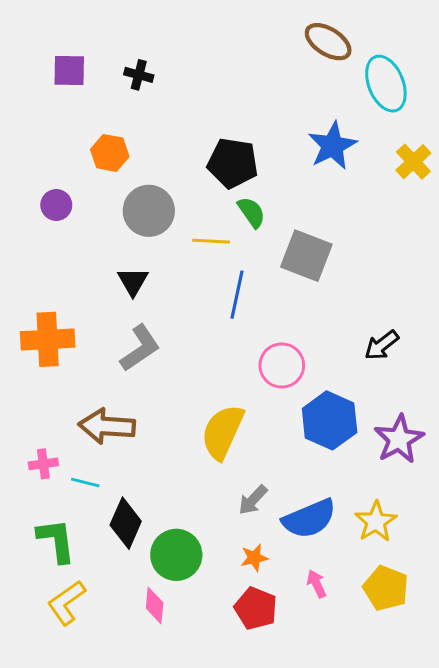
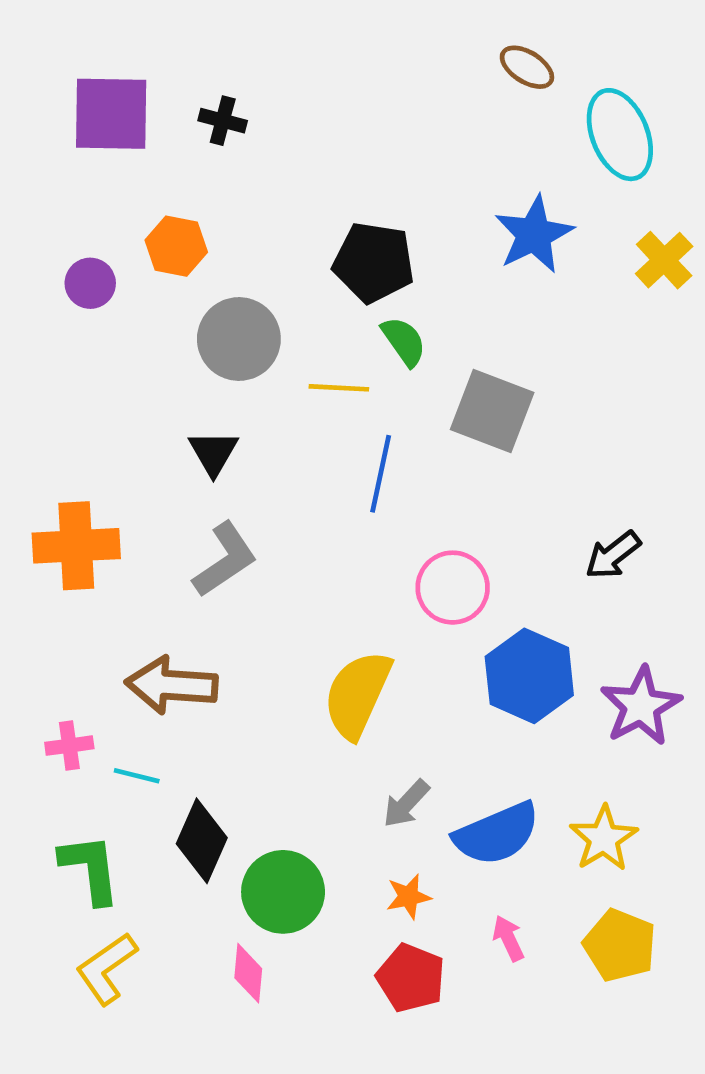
brown ellipse: (328, 42) -> (527, 67), size x0.7
purple square: (69, 71) -> (111, 114), size x1.5
purple circle: (56, 205) -> (90, 283), moved

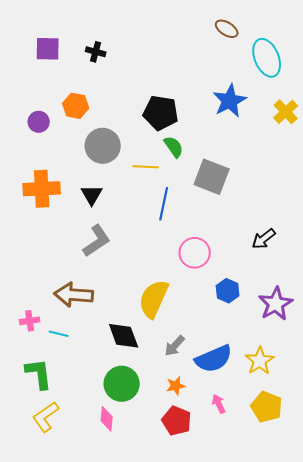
purple square: (111, 114) -> (48, 49), size x0.7
orange cross: (76, 546) -> (42, 189), moved
blue hexagon: (529, 676) -> (228, 291), size x0.6
black diamond: (202, 841) -> (124, 336), moved, turned -44

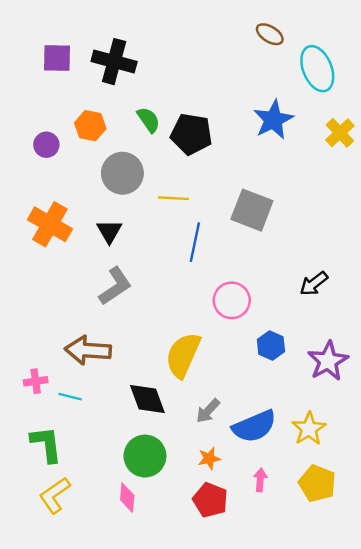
black cross: (96, 52) -> (114, 62), size x1.8
green semicircle: (174, 147) -> (149, 120), moved
orange cross: (42, 189) -> (50, 224), turned 33
pink arrow: (219, 404) -> (260, 480), turned 30

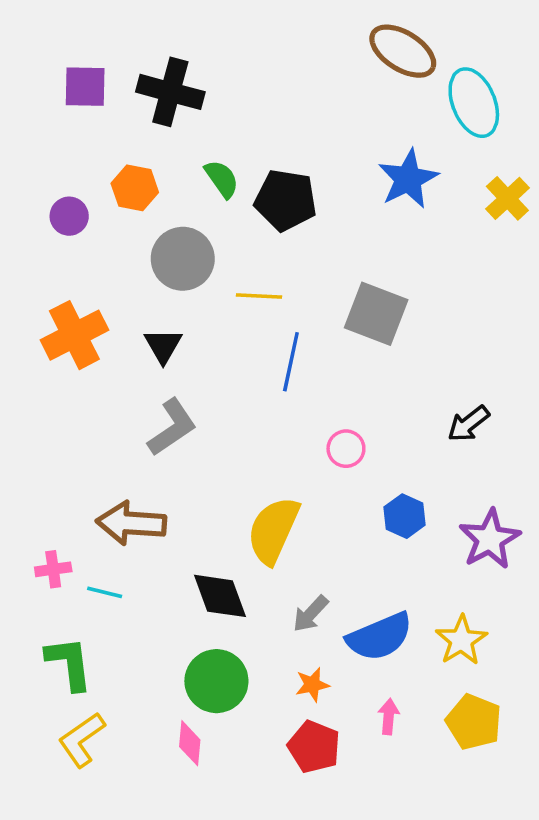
brown ellipse: (270, 34) -> (403, 51), size x1.6
orange cross: (50, 224) -> (74, 335), turned 33
pink circle: (232, 300) -> (346, 449), size x0.7

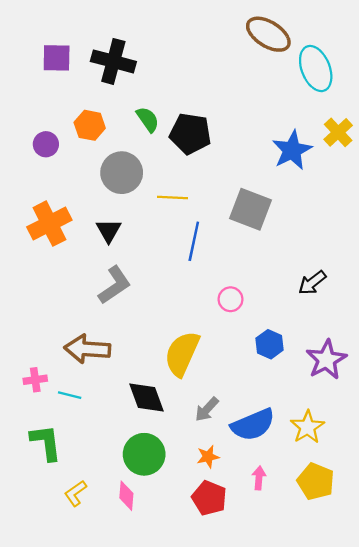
blue star: (408, 179) -> (292, 150), moved
yellow L-shape: (82, 740) -> (75, 493), moved, size x0.7

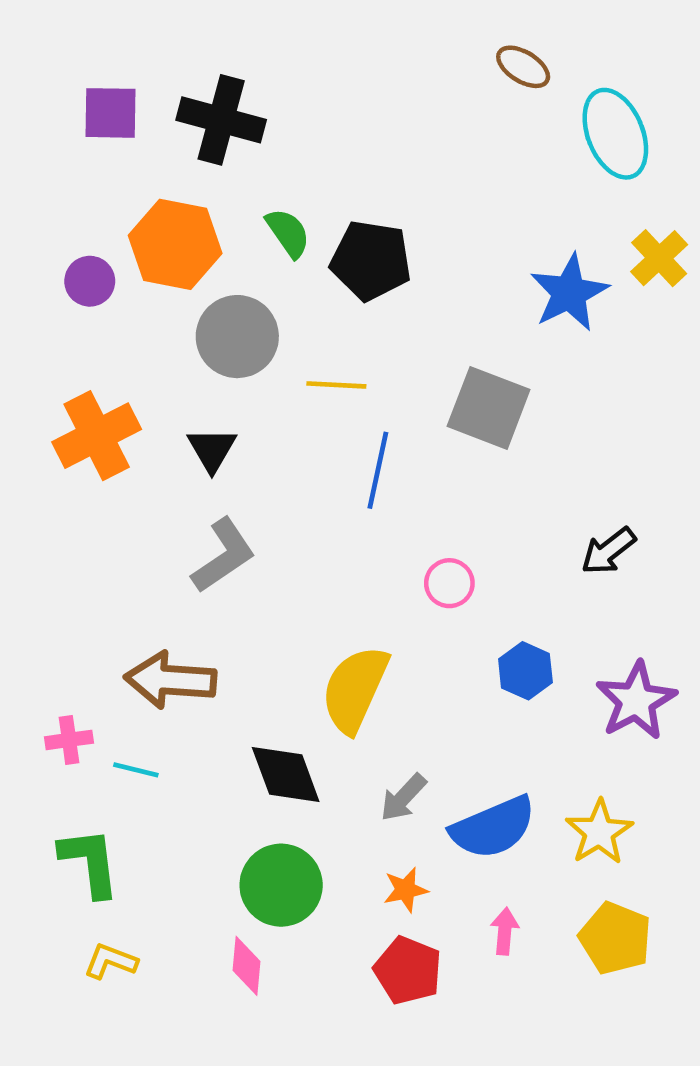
brown ellipse: (268, 34) -> (523, 67), size x0.6
orange hexagon: (90, 125) -> (175, 244), size x1.5
yellow L-shape: (75, 493) -> (111, 961), moved, turned 56

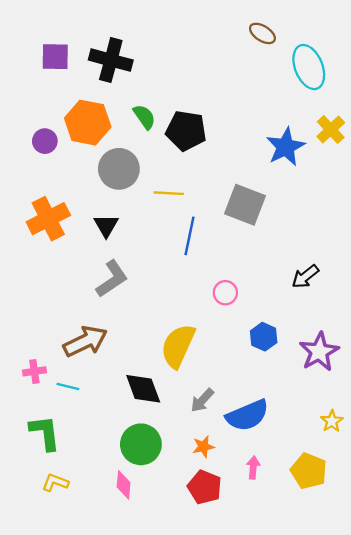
brown arrow: (170, 680) -> (85, 341), turned 150
yellow star: (599, 832) -> (332, 421), moved, size x0.7

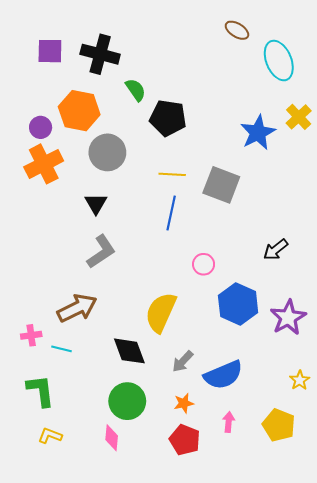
green semicircle: (144, 117) -> (136, 90), moved
yellow line: (169, 193) -> (172, 174), moved
orange cross: (48, 219) -> (44, 164), moved
blue hexagon: (264, 337) -> (238, 304), size x1.6

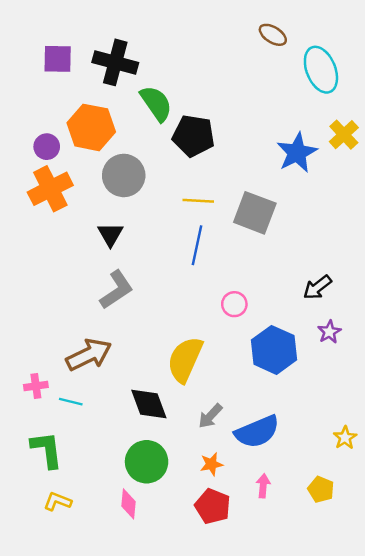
green semicircle: (136, 90) -> (156, 103), size x1.4
purple star: (288, 318) -> (329, 332), moved, size x0.6
yellow pentagon: (279, 425) -> (321, 489), size x0.7

